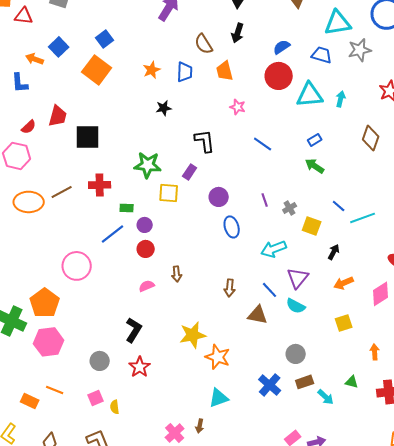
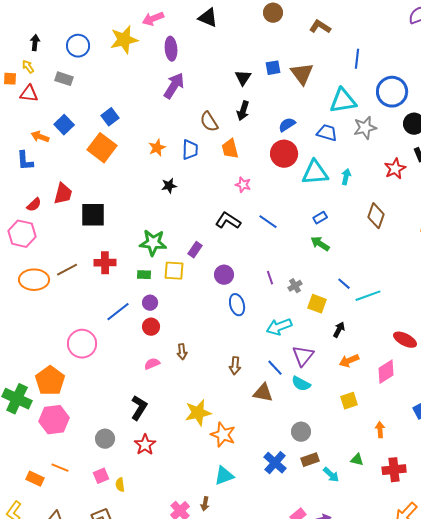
black L-shape: (205, 141) -> (228, 221), moved, turned -50
green rectangle: (127, 208) -> (144, 275), moved

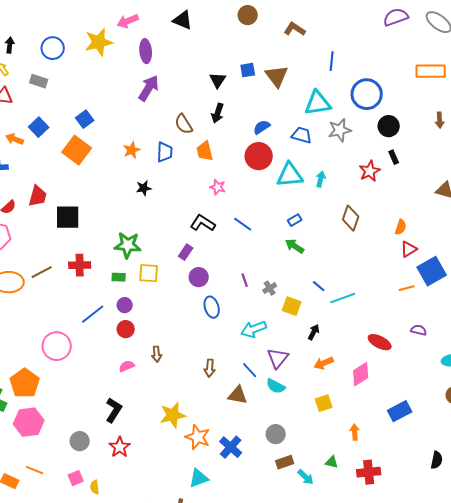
purple rectangle: (195, 250) -> (186, 252), moved
blue cross: (275, 463) -> (231, 447), moved

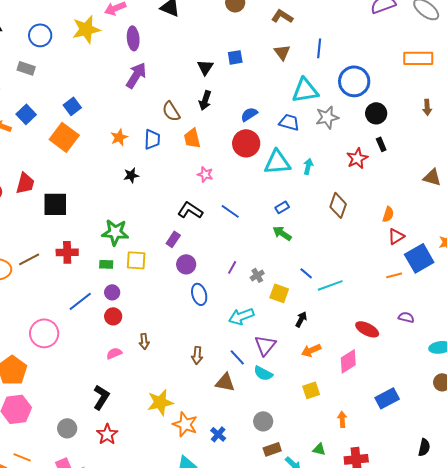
brown triangle: (277, 76) -> (282, 52), moved, size x0.7
purple line: (245, 280) -> (232, 267), turned 48
blue cross: (231, 447) -> (218, 434), size x0.7

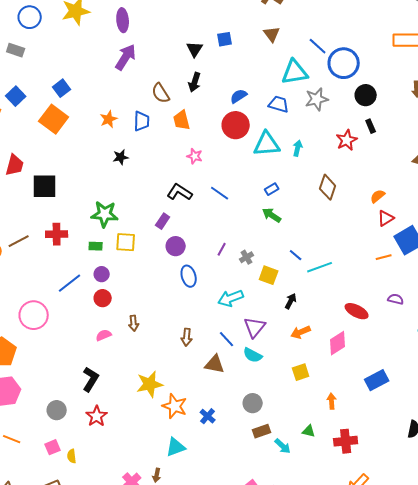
blue line: (319, 48) -> (318, 46), moved, turned -54
orange semicircle: (388, 214) -> (378, 196), turned -147

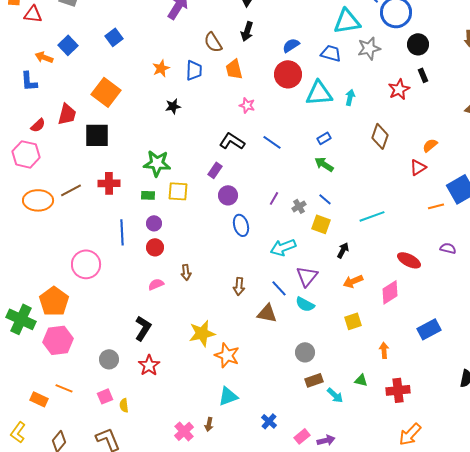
orange square: (54, 119) -> (106, 92), moved
red triangle: (386, 218) -> (418, 167), moved
blue line: (296, 255) -> (325, 199), moved
blue line: (70, 283) -> (122, 232), turned -55
blue cross: (208, 416) -> (269, 421), moved

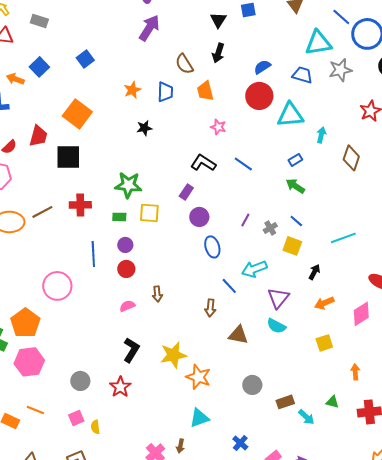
cyan arrow: (350, 97) -> (321, 135), moved
blue line: (279, 288) -> (229, 286), moved
black L-shape: (143, 328) -> (131, 350), moved
gray circle: (305, 352) -> (252, 385), moved

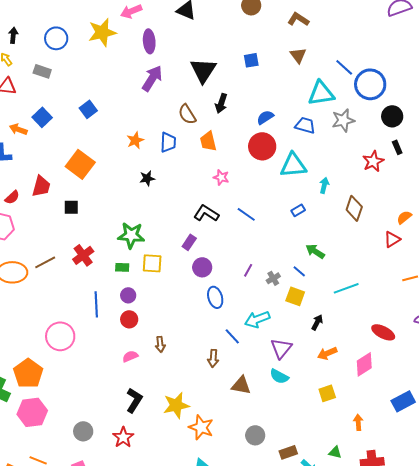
black triangle: (218, 20) -> (203, 70), moved, size x1.6
black square: (68, 157) -> (71, 207), size x0.6
green arrow: (295, 186) -> (315, 251), moved
red cross: (80, 205) -> (83, 255), turned -35

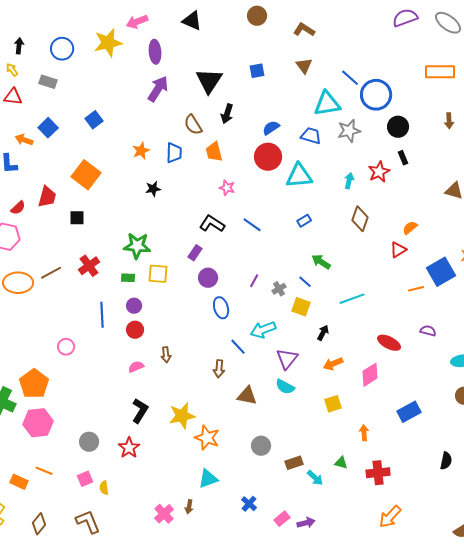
cyan arrow: (324, 185) -> (349, 181), moved
pink circle: (60, 336) -> (66, 347), size x0.6

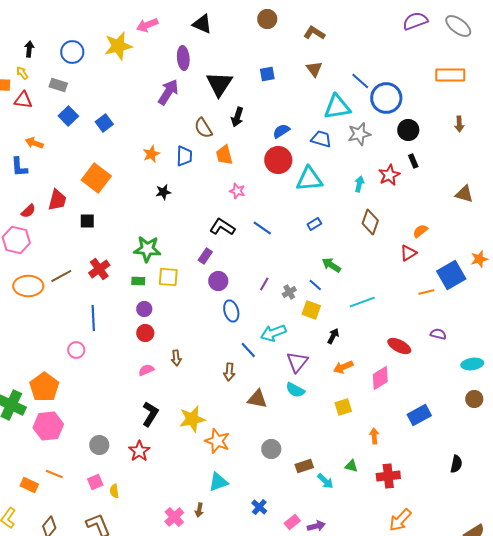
purple ellipse: (155, 52) -> (183, 58), moved
blue square: (48, 128) -> (68, 116), moved
blue line: (102, 315) -> (93, 318), moved

